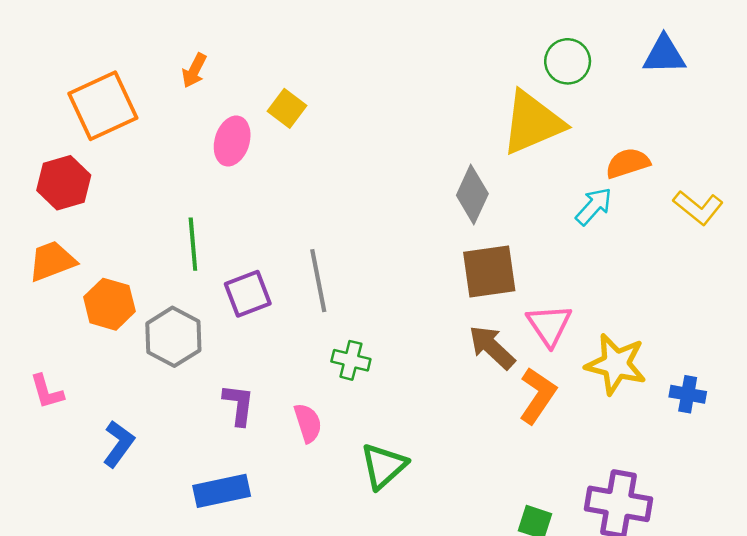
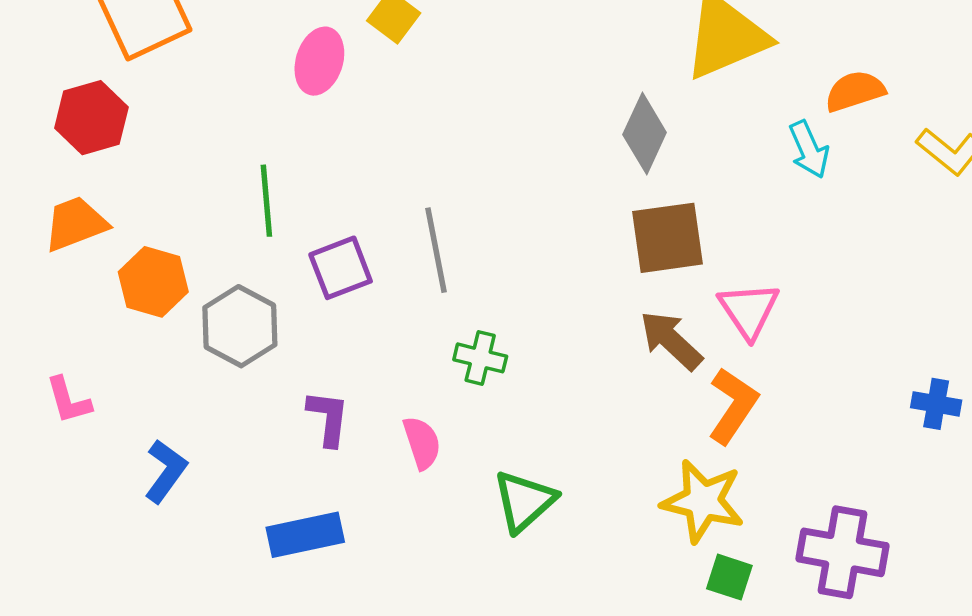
cyan arrow: (594, 206) -> (809, 149), turned 114
yellow star: (616, 364) -> (703, 501), moved

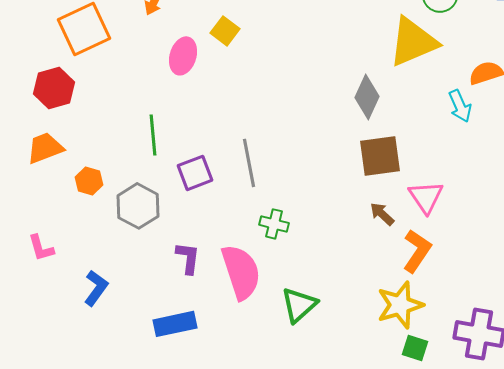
orange hexagon: (153, 282) -> (89, 181), size x0.7
brown arrow: (671, 340) -> (382, 214), size x0.7
pink semicircle: (422, 443) -> (241, 272), size x1.8
yellow star: (703, 501) -> (400, 305), turned -30

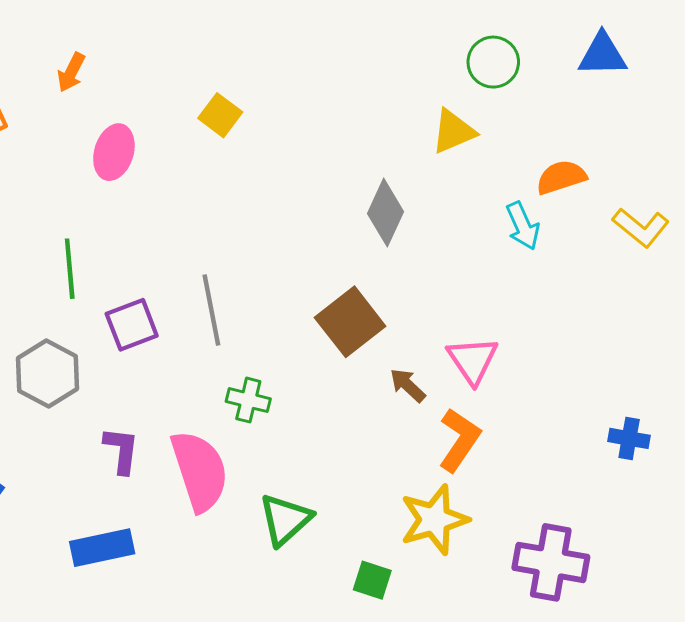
yellow square: (225, 31) -> (220, 115), moved
yellow triangle: (413, 42) -> (453, 131), size x0.6
brown square: (380, 156) -> (350, 322), moved, turned -30
green square: (415, 348) -> (372, 580), moved

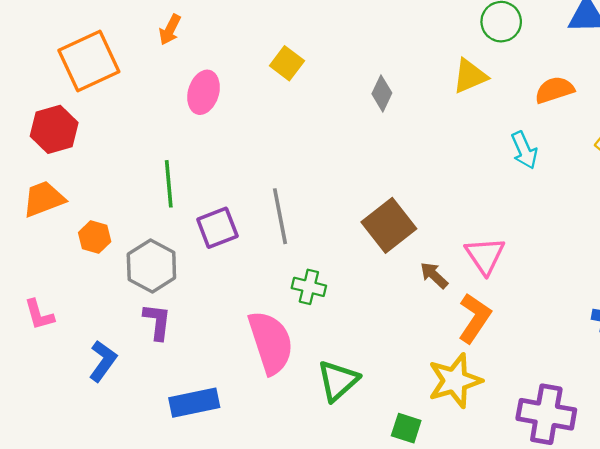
orange semicircle: (561, 177) -> (554, 90), moved
gray diamond: (386, 213) -> (382, 93), moved, size x0.7
purple L-shape: (121, 450) -> (157, 322), moved

